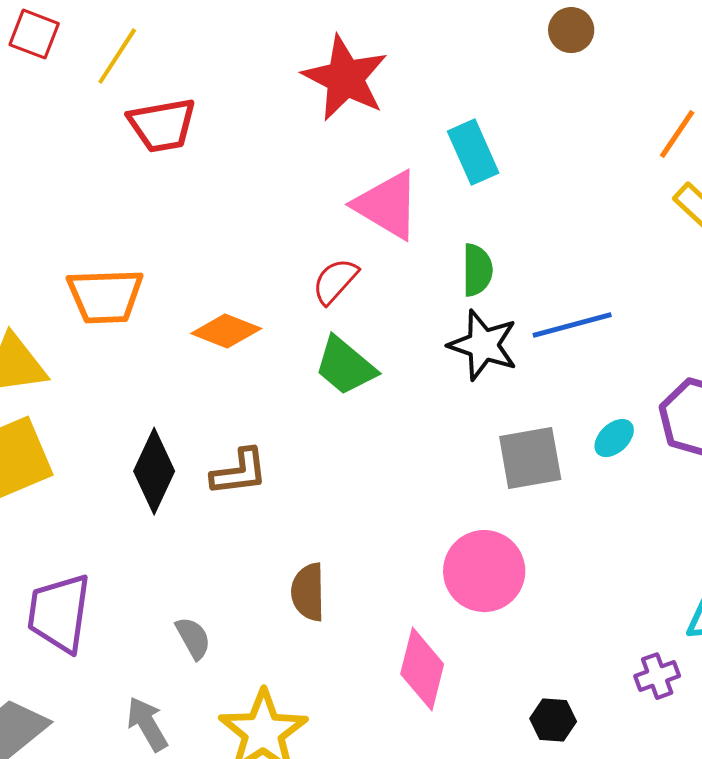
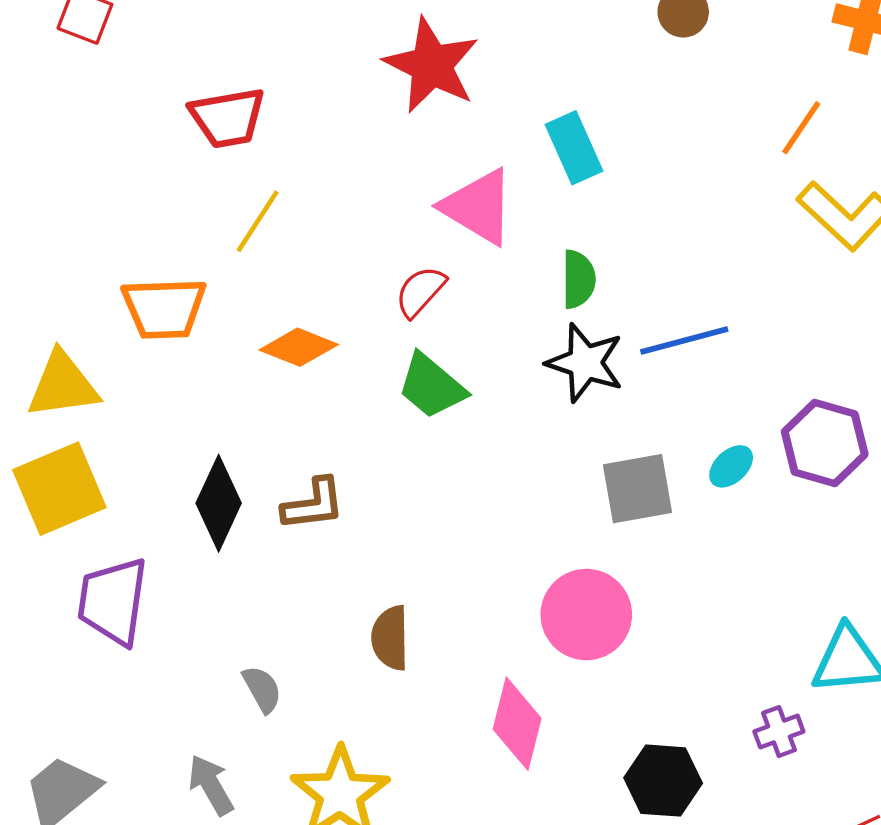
yellow line: (117, 56) -> (258, 221), moved
purple trapezoid: (59, 613) -> (113, 601), moved
black hexagon: (553, 720) -> (663, 781), size x1.5

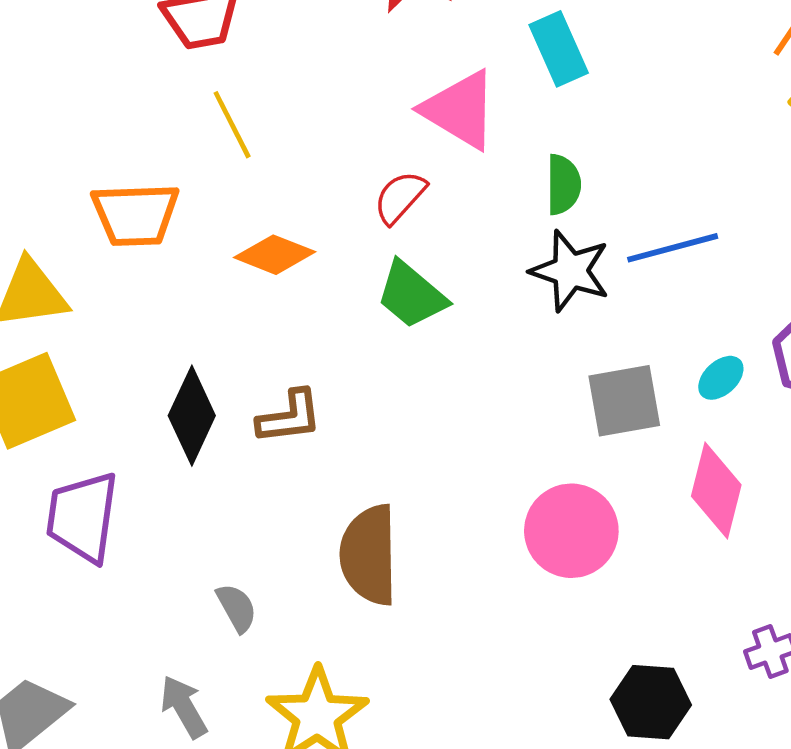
yellow line: (258, 221) -> (232, 125), turned -60
brown semicircle: (390, 638) -> (369, 555), size x1.5
pink diamond: (517, 724) -> (716, 490), moved

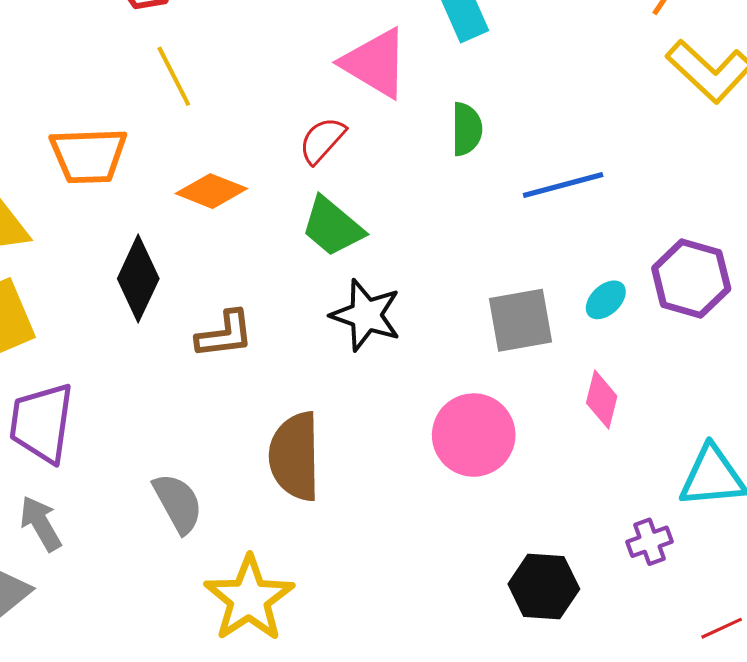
black star: (570, 271) -> (366, 315), moved
black diamond: (192, 416) -> (138, 279), moved
pink diamond: (716, 490) -> (602, 399), size x0.7
gray semicircle: (237, 608) -> (178, 503), size x1.4
gray arrow: (184, 707) -> (41, 523), moved

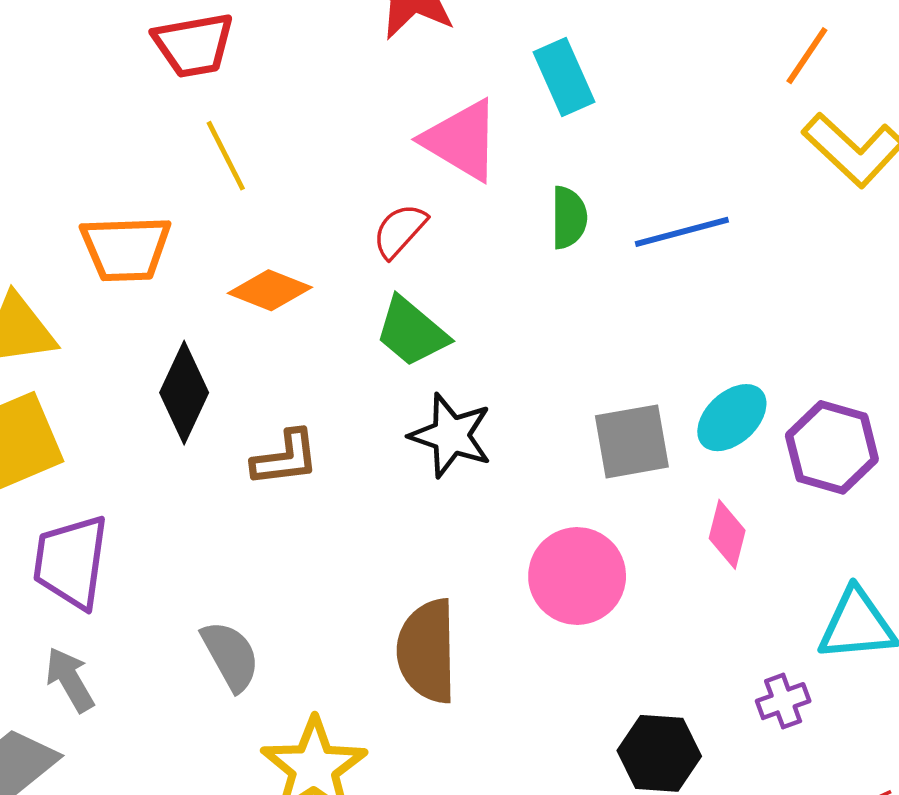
blue line: (563, 185) -> (682, 232), moved
purple hexagon: (691, 279) -> (832, 447), moved
cyan ellipse: (606, 300) -> (732, 418), size x1.5
brown semicircle: (295, 456) -> (427, 651), moved

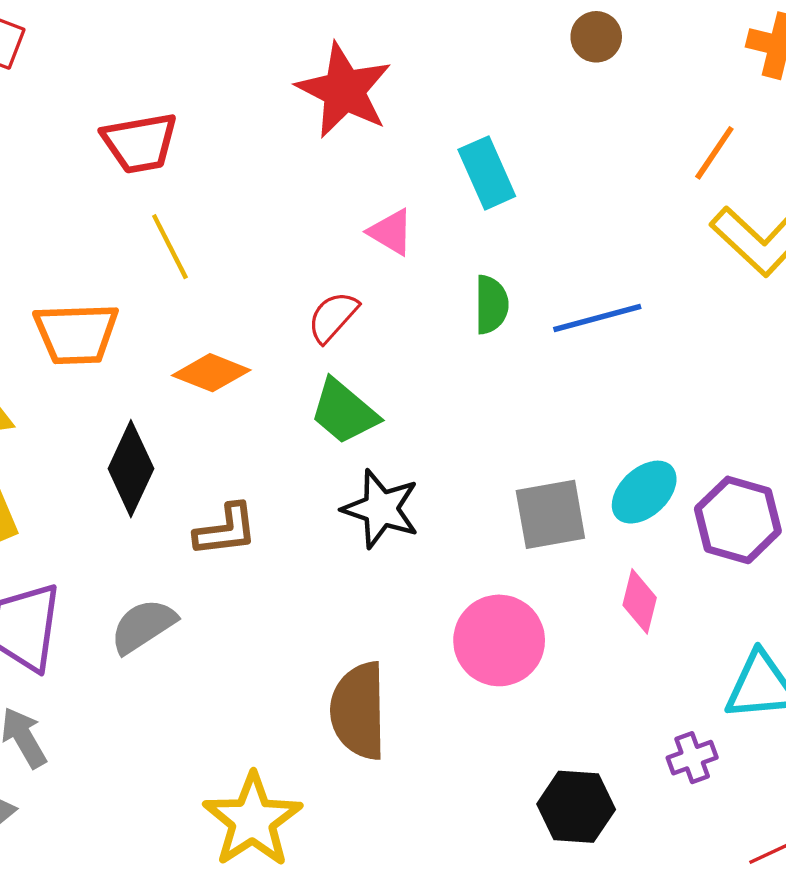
pink triangle: (462, 140) -> (391, 232), size x0.6
gray semicircle: (231, 656) -> (143, 626), moved, turned -94

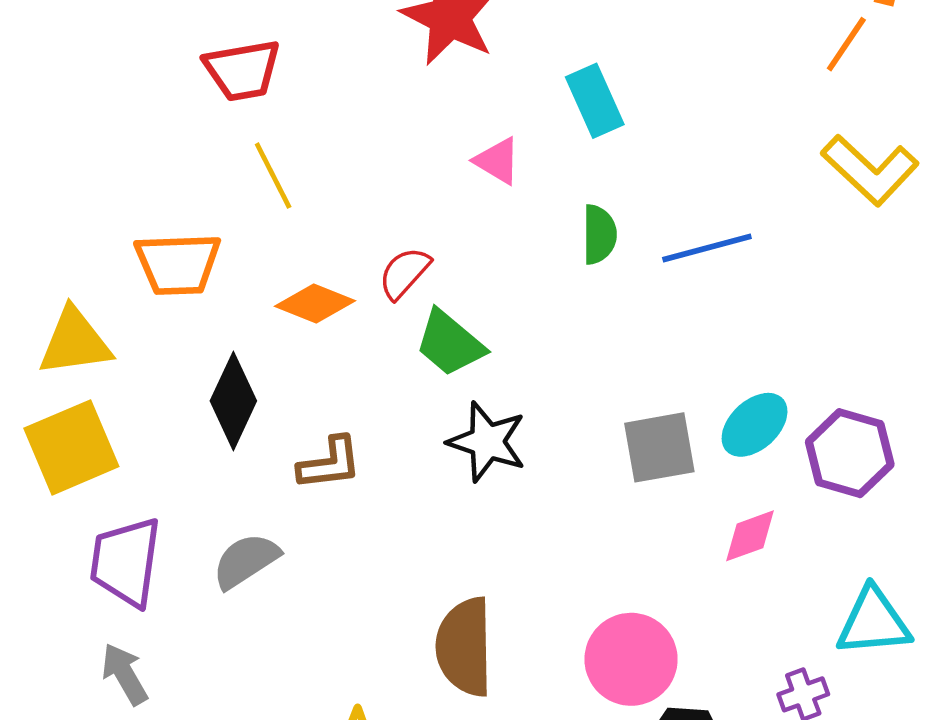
orange line: (714, 153) -> (846, 44), moved
red semicircle: (333, 317) -> (404, 273), moved
pink diamond: (640, 601) -> (750, 536), turned 56
pink circle: (499, 640) -> (631, 659), moved

